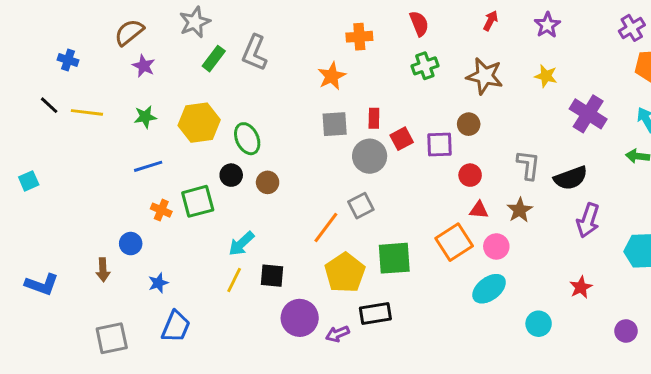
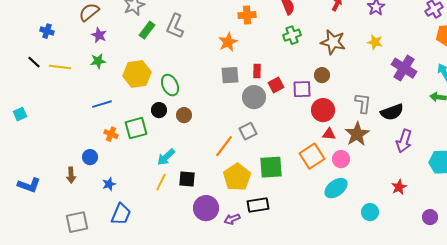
green star: (145, 117) -> (98, 61), moved
red circle: (470, 175) -> (323, 110), size x1.5
brown star: (520, 210) -> (357, 134), size x1.4

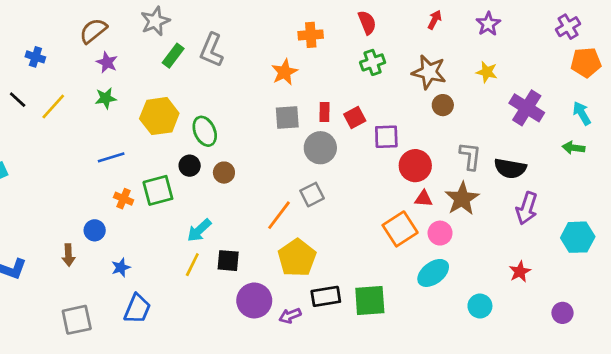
yellow line: (60, 67) -> (53, 106), turned -55
brown circle: (322, 75) -> (443, 105), moved
red square: (276, 85) -> (355, 117), moved
black semicircle: (392, 112) -> (510, 168), turned 30
green square: (271, 167) -> (370, 300), moved

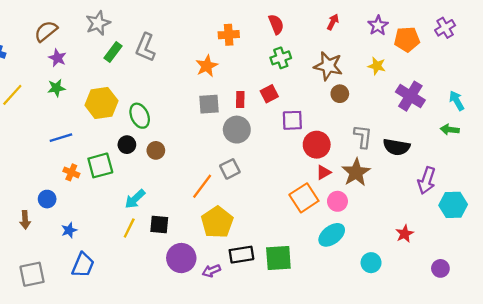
orange pentagon: (586, 62) -> (407, 39), moved
red square: (355, 117) -> (269, 94), moved
red triangle: (424, 199) -> (324, 172), turned -35
purple arrow: (527, 208) -> (427, 180), moved

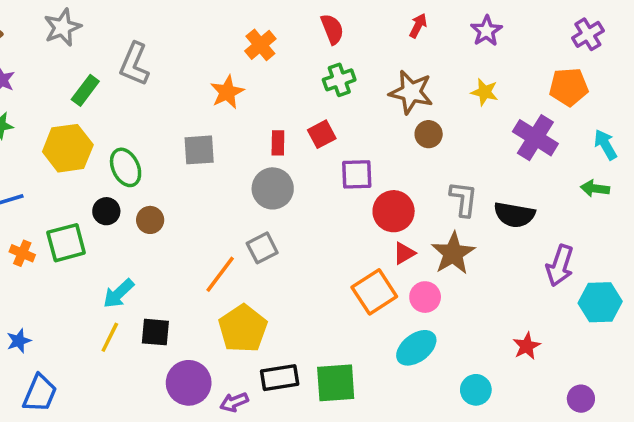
orange cross: (229, 35) -> (260, 45), turned -36
orange pentagon: (407, 39) -> (569, 87), moved
green rectangle: (113, 52) -> (85, 90), moved
gray square: (209, 104) -> (199, 150), moved

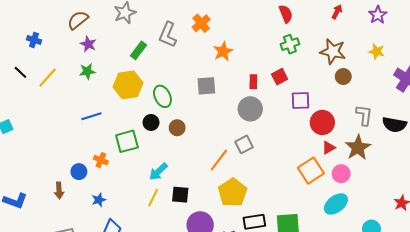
orange cross: (260, 45) -> (201, 23), moved
orange cross: (22, 253) -> (101, 160), moved

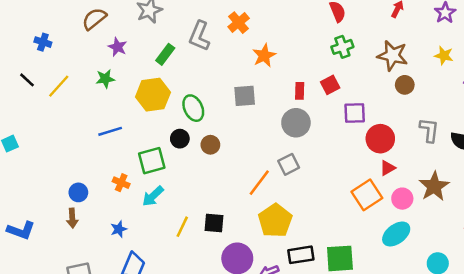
purple star: (88, 44) -> (117, 47), moved
brown star: (358, 148) -> (434, 186), moved
blue circle: (79, 172) -> (78, 192), moved
cyan arrow: (158, 172) -> (153, 196), moved

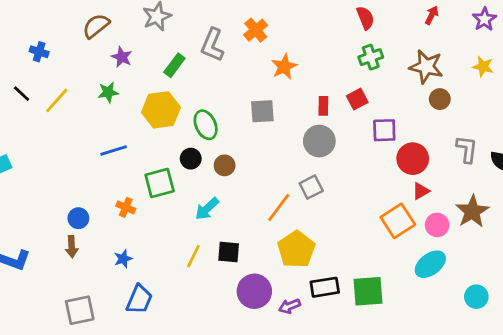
cyan arrow: (153, 196) -> (207, 209), moved

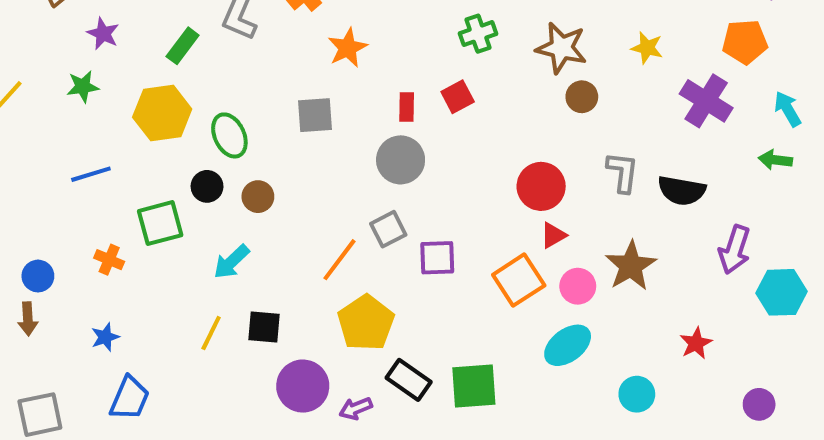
purple square: (384, 130) -> (437, 258), moved
black rectangle: (325, 287) -> (409, 380), turned 44

